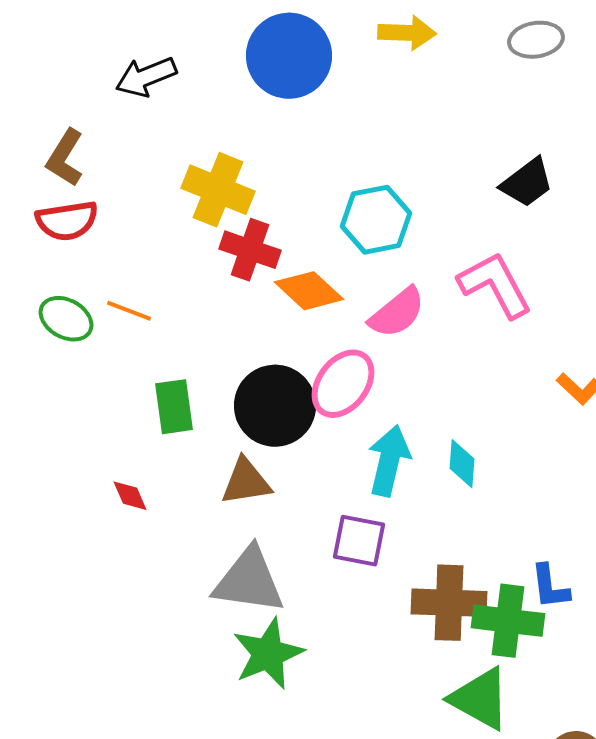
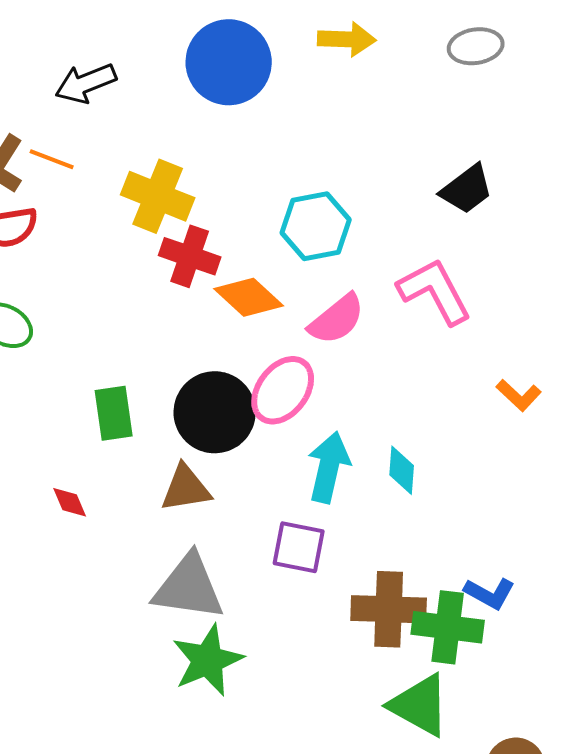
orange line: (129, 311) -> (52, 159), moved
blue L-shape: (550, 587) -> (490, 593), turned -54

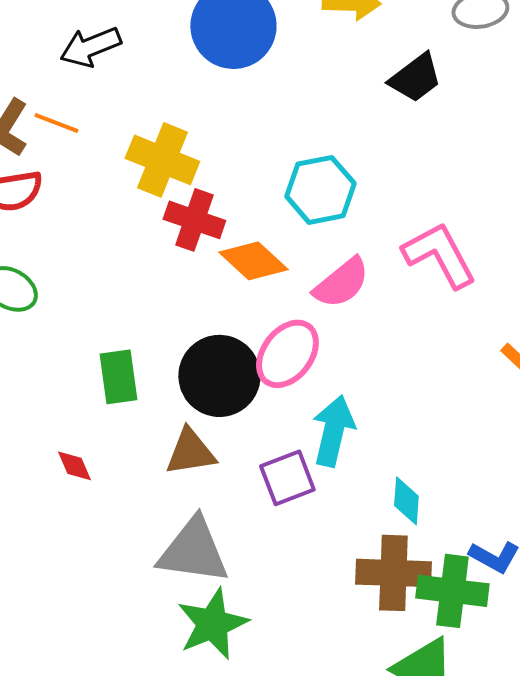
black trapezoid: (467, 189) -> (415, 78), moved
cyan diamond: (402, 470) -> (406, 501), moved
purple square: (299, 547) -> (287, 478), moved, turned -32

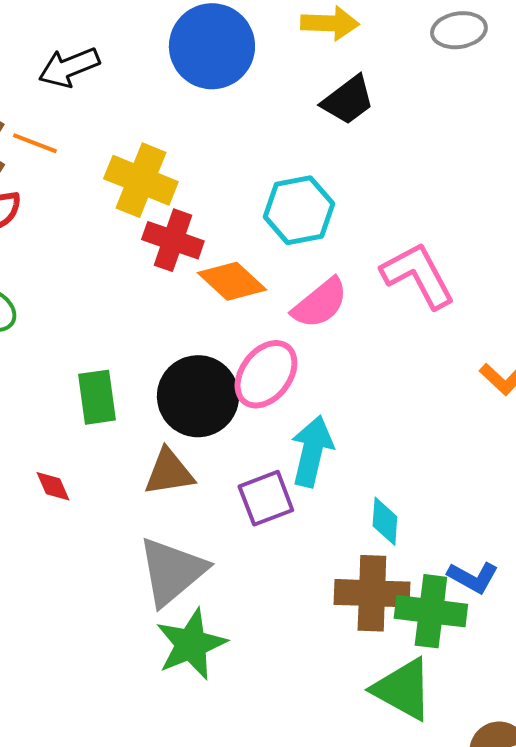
black trapezoid: (415, 78) -> (348, 100), moved
gray triangle: (193, 551) -> (172, 571), turned -48

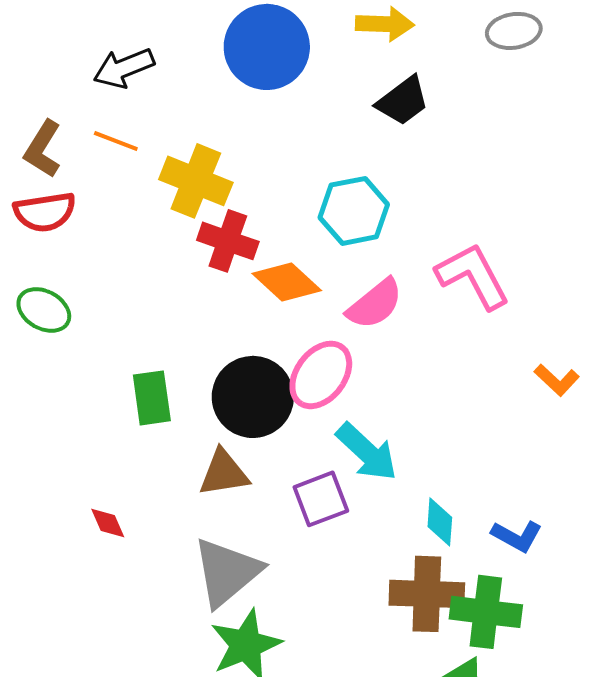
orange line: (35, 143) -> (116, 141), moved
cyan arrow: (312, 451) -> (367, 452), turned 120
red diamond: (53, 486) -> (108, 523), moved
blue L-shape: (473, 577) -> (517, 536), moved

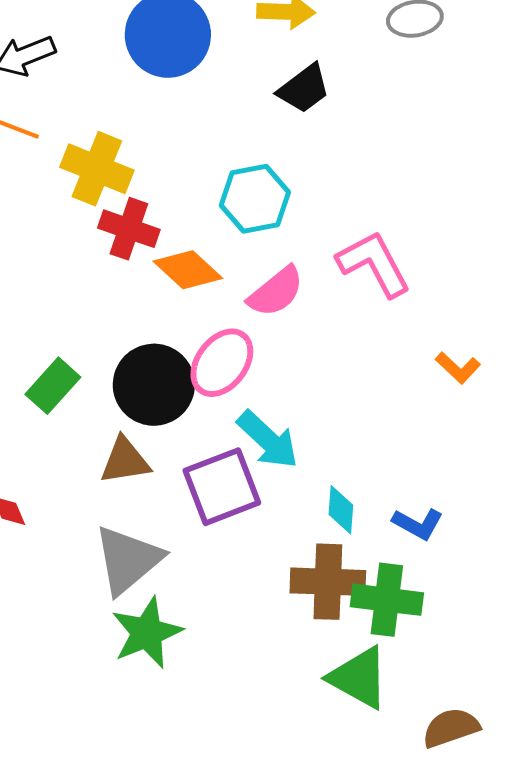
green rectangle: (152, 398) -> (53, 386), turned 50
purple square: (321, 499) -> (222, 487), size x1.4

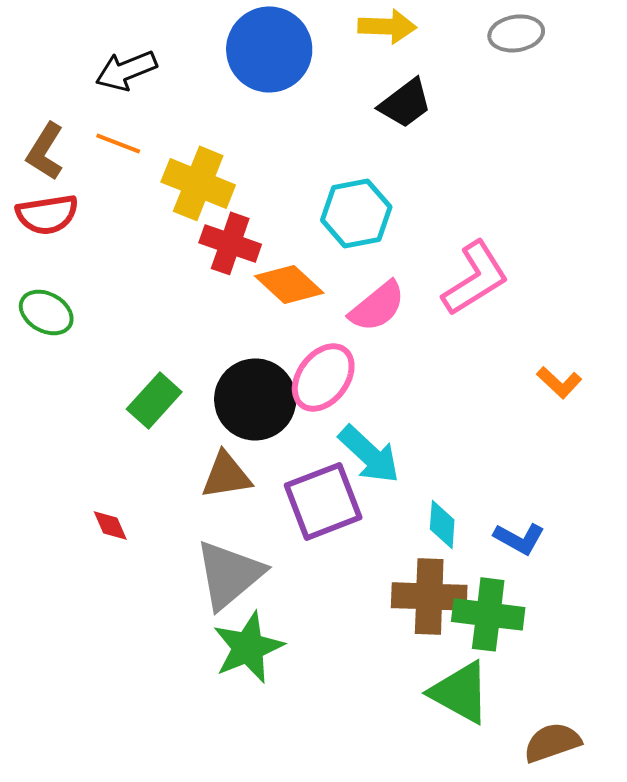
pink L-shape: (374, 264) -> (475, 278), turned 86

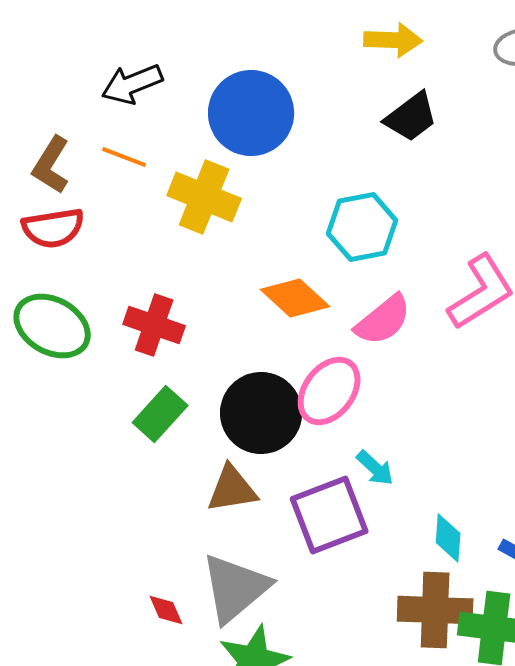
blue circle: (269, 49) -> (251, 113), moved
red cross: (230, 243) -> (154, 325), moved
green ellipse: (46, 312) -> (52, 326), size x1.4
cyan arrow: (369, 454) -> (375, 468), size x0.6
red diamond: (110, 525) -> (166, 610), moved

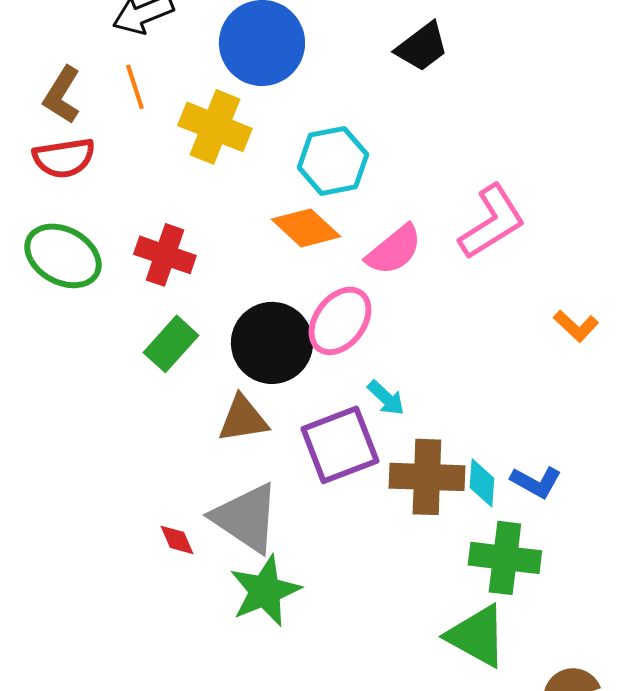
orange line: (124, 157) -> (135, 87), turned 51
cyan hexagon: (362, 227) -> (333, 161), moved
cyan diamond: (448, 538) -> (482, 483), moved
gray triangle: (235, 588) -> (246, 518), turned -46
brown cross: (435, 610) -> (427, 477), moved

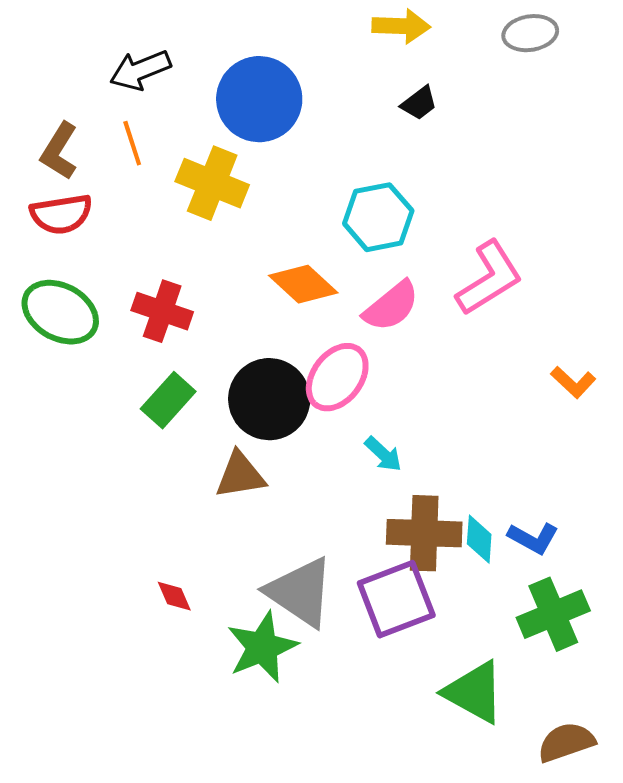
black trapezoid: (422, 47) -> (419, 103), size x0.7
cyan hexagon: (333, 161) -> (378, 217), moved
purple square: (340, 445) -> (396, 599), moved
gray triangle: (246, 518) -> (300, 592), moved
green cross: (505, 558) -> (553, 614), moved, turned -30

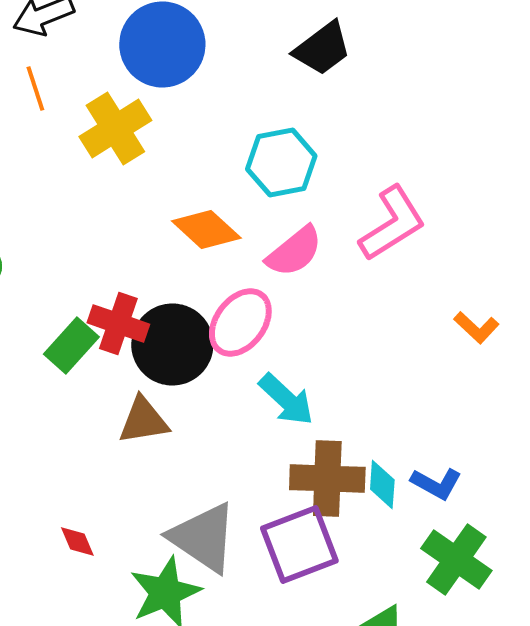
black trapezoid: (419, 103) -> (322, 48), size x1.6
yellow cross: (212, 183) -> (115, 128), turned 36
red cross: (162, 311) -> (118, 324), moved
cyan arrow: (383, 454) -> (286, 400), size x1.5
green cross: (553, 614) -> (456, 560), turned -32

